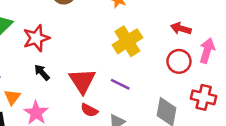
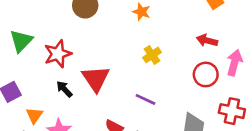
yellow cross: (127, 41) -> (152, 55), size x0.6
red triangle: (82, 81) -> (96, 79), moved

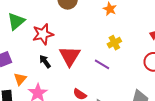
purple line: (146, 99) -> (102, 64), moved

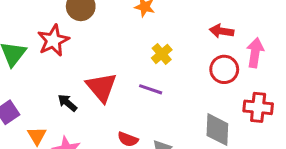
red star: (43, 34) -> (53, 40), moved

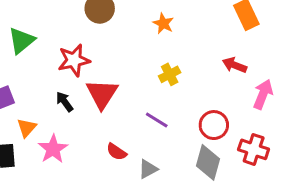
red star: (53, 40) -> (74, 60), moved
red circle: (224, 69) -> (214, 125), moved
purple line: (151, 89) -> (157, 120), moved

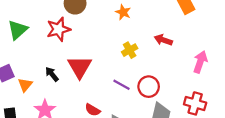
red star: (74, 60) -> (58, 29), moved
red arrow: (234, 65) -> (163, 40), moved
red circle: (214, 125) -> (149, 87), moved
orange triangle: (27, 128) -> (25, 85), moved

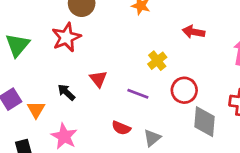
yellow cross: (130, 50) -> (157, 61), moved
red triangle: (80, 67) -> (98, 79), size x0.6
purple line: (122, 85) -> (138, 94), moved

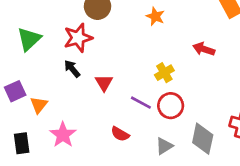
red circle: (184, 90) -> (171, 106), moved
black arrow: (66, 92) -> (72, 69), moved
gray triangle: (152, 138) -> (164, 146), moved

